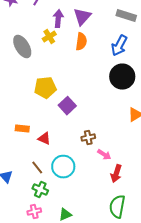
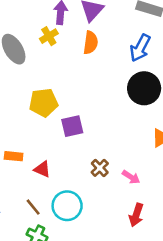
purple square: (67, 106) -> (72, 126), turned 30
brown cross: (88, 138) -> (100, 168), turned -32
pink arrow: (104, 155) -> (131, 177), moved

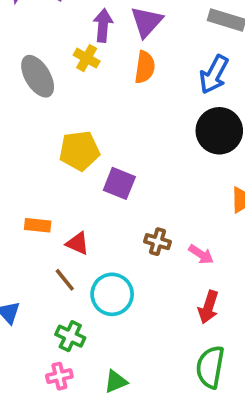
yellow cross: (49, 36) -> (87, 58), turned -30
purple square: (72, 126) -> (119, 183), turned 35
brown cross: (100, 168) -> (158, 242), turned -30
brown line: (33, 207) -> (65, 280), moved

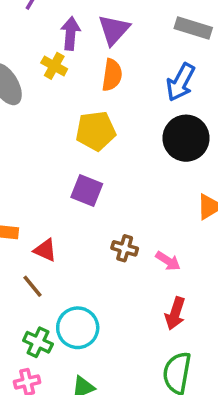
yellow pentagon: (79, 151) -> (96, 131), moved
cyan circle: (112, 294) -> (78, 328), moved

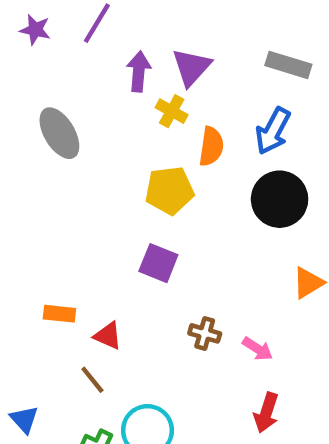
yellow cross: (54, 66) -> (172, 111), moved
orange semicircle: (112, 75) -> (211, 146), moved

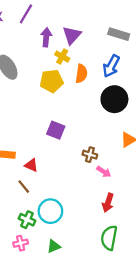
yellow pentagon: (169, 190) -> (52, 81), moved
brown cross: (205, 333) -> (90, 155), moved

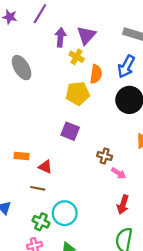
yellow pentagon: (52, 81) -> (78, 93), moved
brown line: (24, 187) -> (38, 188), turned -40

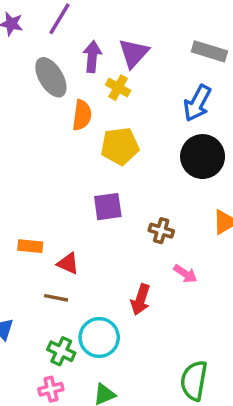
gray ellipse: (22, 68) -> (51, 77), moved
orange semicircle: (96, 74) -> (82, 115), moved
purple square: (70, 131) -> (108, 207), turned -30
brown cross: (105, 156) -> (161, 231), moved
red arrow: (123, 205) -> (141, 300), moved

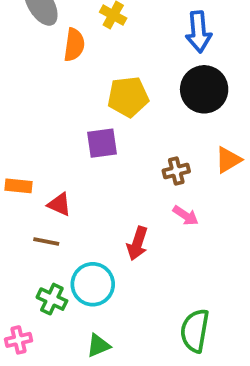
blue arrow: (197, 103) -> (199, 32), turned -33
yellow pentagon: (120, 146) -> (128, 97), moved
brown cross: (161, 231) -> (176, 171), moved, turned -30
pink cross: (51, 389) -> (18, 340), moved

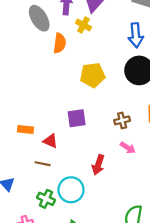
purple square: (102, 143) -> (77, 118), moved

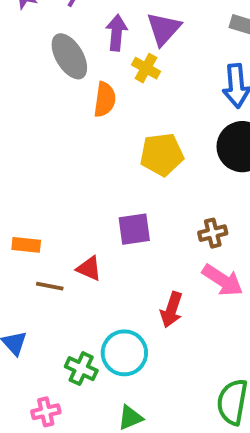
orange rectangle: (26, 130) -> (26, 245), moved
pink arrow: (128, 148) -> (223, 280), size x1.5
brown line: (43, 164) -> (50, 286), moved

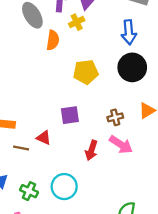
yellow cross: (146, 68) -> (77, 22), turned 35
red arrow: (172, 310) -> (91, 150), moved
green cross: (81, 369) -> (29, 191), moved

